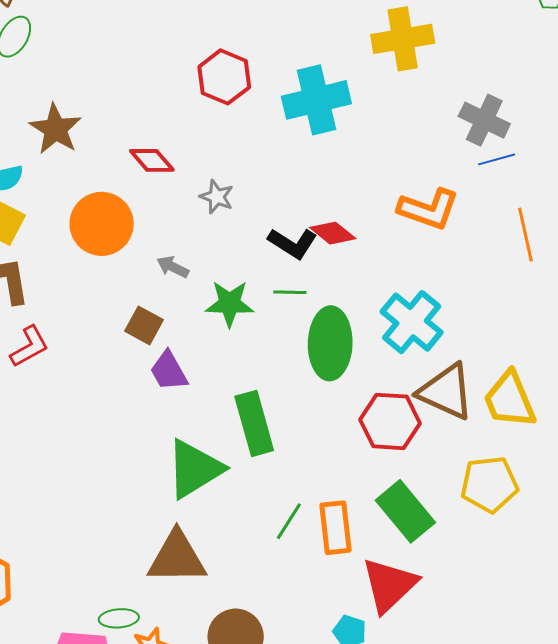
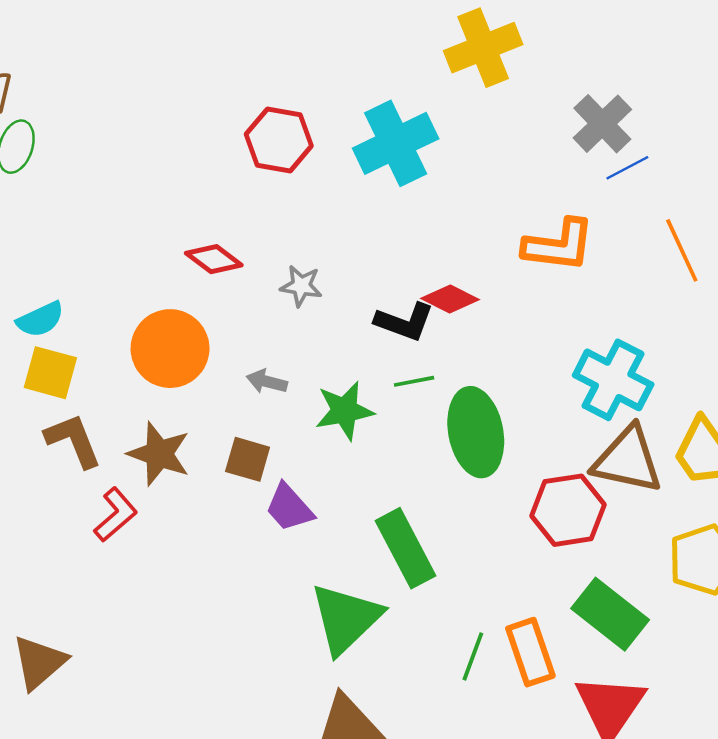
gray cross: (484, 120) -> (602, 124), turned 33
brown star: (55, 129) -> (159, 454), moved
cyan cross: (412, 322) -> (613, 380), moved

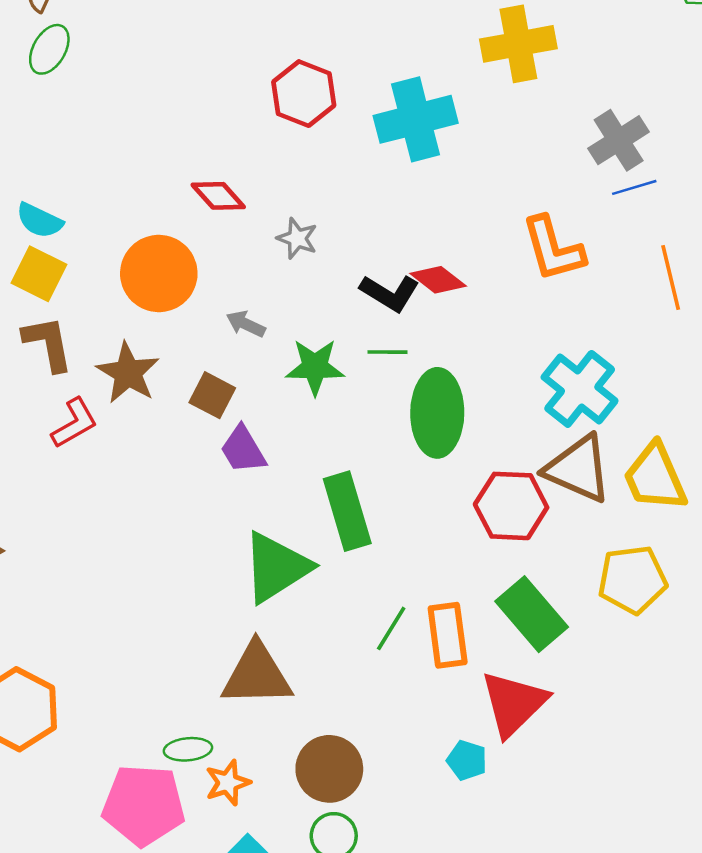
orange L-shape: (559, 245) -> (553, 249), turned 56
cyan semicircle: (40, 319) -> (39, 221), turned 39

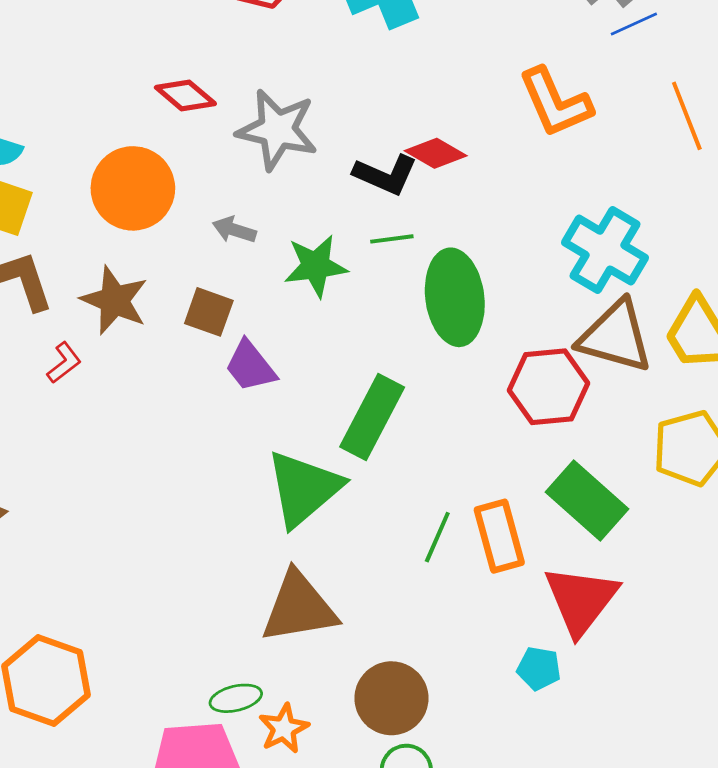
gray star: (297, 238) -> (277, 130), size x1.8
red L-shape: (74, 423) -> (64, 363), size x0.7
green rectangle: (347, 511) -> (372, 417), turned 52

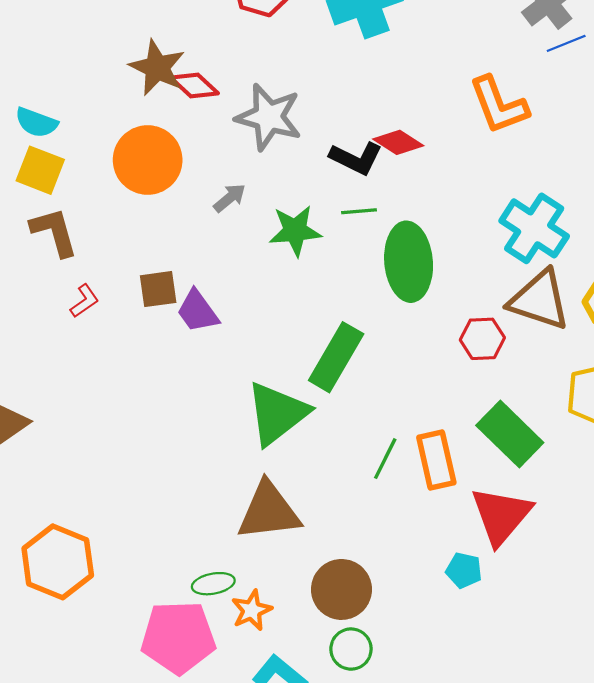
gray arrow: (234, 230) -> (230, 198), turned 120
brown star: (114, 300) -> (157, 68), moved
brown square: (209, 312) -> (158, 289), moved, turned -30
purple trapezoid: (250, 366) -> (198, 311), moved
red hexagon: (549, 387) -> (482, 339), size x0.7

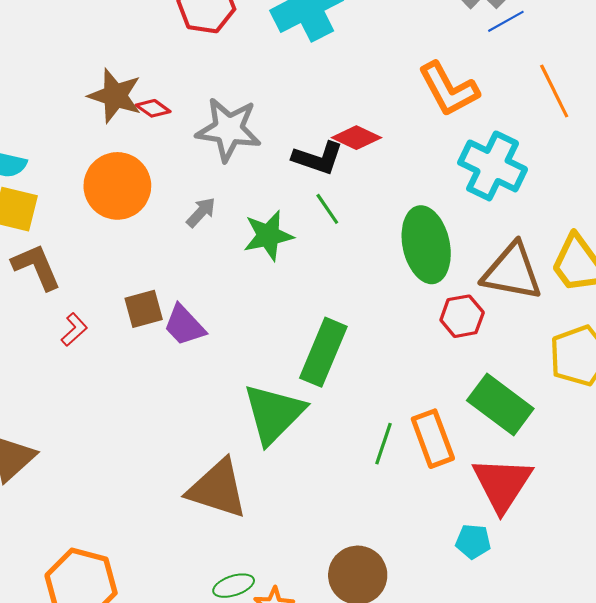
red diamond: (194, 86) -> (153, 108), size x0.7
green line: (359, 211) -> (327, 209), turned 68
cyan cross: (534, 228) -> (493, 166), moved
green ellipse: (409, 262) -> (426, 245), moved
brown triangle: (269, 511) -> (217, 489), moved, turned 32

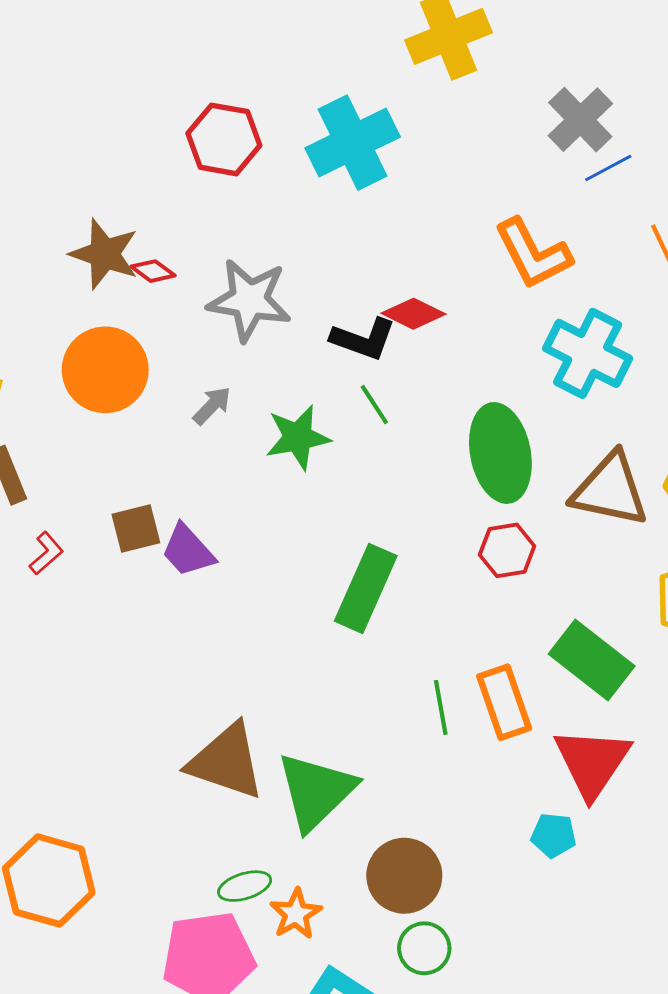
red hexagon: (462, 316) -> (507, 550), moved
green triangle: (274, 414) -> (316, 791), moved
green line: (383, 444) -> (441, 707), turned -30

